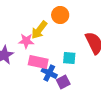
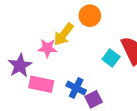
cyan square: (69, 58) -> (111, 58), moved, turned 32
pink rectangle: (38, 62) -> (41, 84), moved

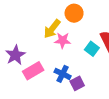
pink star: (47, 48) -> (63, 40), moved
pink rectangle: (41, 84) -> (33, 71), turned -42

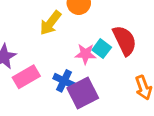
pink star: (63, 40) -> (86, 54), moved
purple square: (77, 83) -> (83, 93), size x1.6

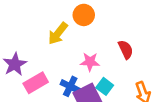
red semicircle: (125, 40) -> (126, 49), size x0.7
cyan square: (102, 49) -> (105, 86), moved

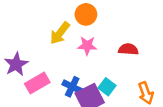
red semicircle: (126, 49) -> (128, 49), turned -60
pink star: (90, 62) -> (87, 46), moved

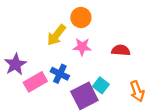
blue cross: (72, 87) -> (60, 74), moved

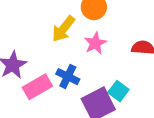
pink star: (82, 47) -> (95, 43), turned -30

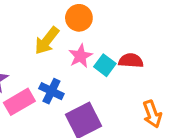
cyan square: (118, 91) -> (105, 65), moved

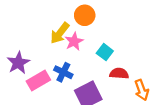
pink star: (80, 56) -> (74, 41), moved
red semicircle: (131, 61) -> (119, 73), moved

